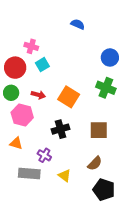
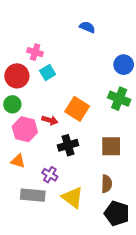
red arrow: (38, 95) -> (50, 120), moved
brown semicircle: (95, 163) -> (107, 184), turned -42
yellow triangle: (65, 175) -> (73, 197), size x1.5

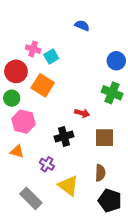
cyan square: (48, 73) -> (51, 56), moved
orange square: (77, 109) -> (43, 85), moved
red arrow: (50, 120) -> (82, 113), moved
gray rectangle: (33, 195) -> (31, 198), moved, turned 40

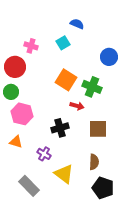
cyan square: (51, 56) -> (63, 43), moved
orange square: (43, 85) -> (66, 80), moved
green cross: (112, 93) -> (92, 87), moved

